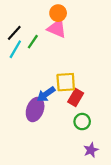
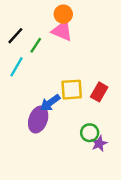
cyan line: (15, 49) -> (17, 67), moved
red rectangle: (76, 97) -> (99, 92), moved
purple star: (91, 150) -> (99, 143), moved

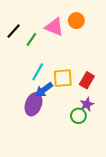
orange circle: (63, 14) -> (76, 21), moved
cyan line: (17, 67) -> (38, 72), moved
purple star: (99, 143) -> (87, 104), moved

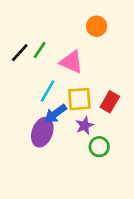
pink triangle: (54, 27) -> (71, 62), moved
black line: (14, 31) -> (20, 53), moved
purple star: (87, 104) -> (85, 126), moved

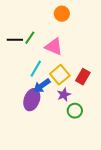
orange circle: (97, 26) -> (62, 14), moved
black line: (20, 53) -> (15, 40), turned 49
yellow square: (79, 99) -> (60, 75), turned -36

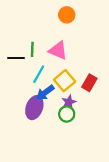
green line: (30, 38) -> (32, 49), moved, turned -32
black line: (15, 40) -> (16, 58), moved
green circle: (75, 111) -> (67, 114), moved

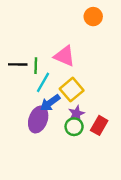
orange circle: (67, 15) -> (93, 17), moved
green line: (32, 49) -> (36, 66), moved
red rectangle: (89, 83) -> (99, 125), moved

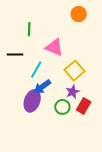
green line: (36, 66) -> (29, 29), moved
yellow square: (72, 90) -> (75, 71), moved
purple star: (76, 114) -> (73, 92), moved

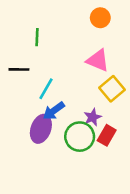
pink triangle: (54, 47) -> (98, 60), moved
yellow square: (75, 71) -> (112, 89), moved
green circle: (62, 107) -> (80, 137), size x1.5

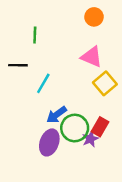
blue arrow: (54, 111) -> (57, 115), moved
purple star: (93, 117) -> (90, 139), moved
purple ellipse: (41, 129) -> (49, 142), moved

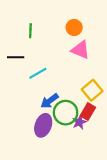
orange circle: (94, 17) -> (74, 27), moved
cyan line: (43, 83) -> (38, 73), turned 30
yellow square: (105, 83) -> (92, 90), moved

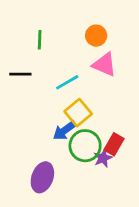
cyan line: (38, 73) -> (67, 82), moved
yellow square: (92, 90) -> (78, 113), moved
purple ellipse: (43, 125) -> (42, 177), moved

